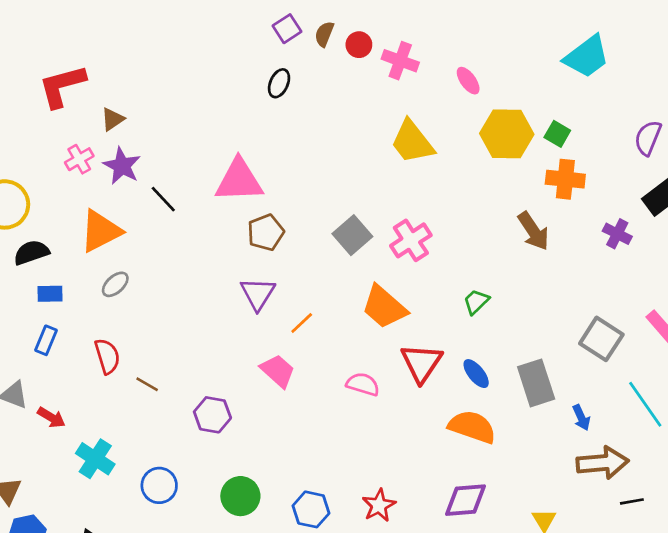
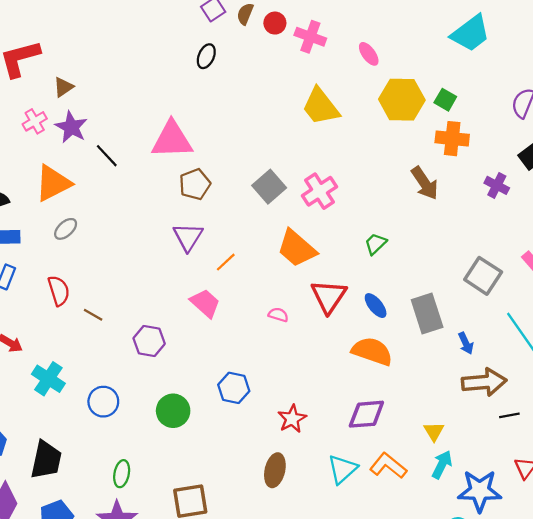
pink semicircle: (363, 384) -> (278, 315), size x0.7
blue hexagon: (311, 509) -> (234, 388), moved

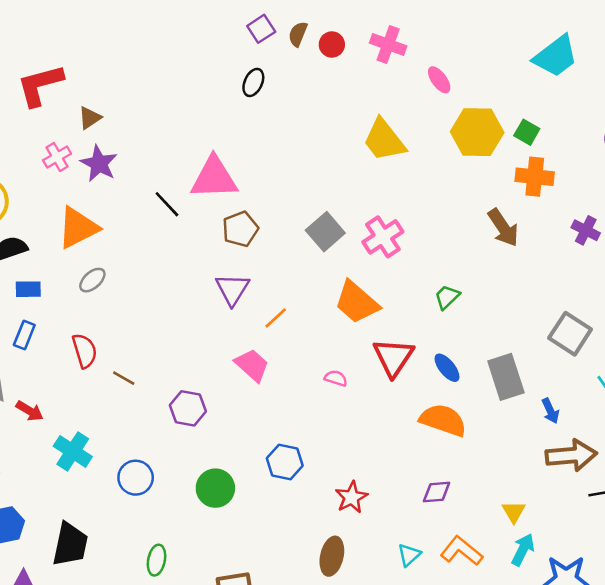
pink cross: (310, 37) -> (388, 44), moved
black line: (107, 156) -> (167, 204), moved
purple diamond: (366, 414) -> (437, 492), size x0.7
cyan triangle: (342, 469) -> (409, 555), size x0.7

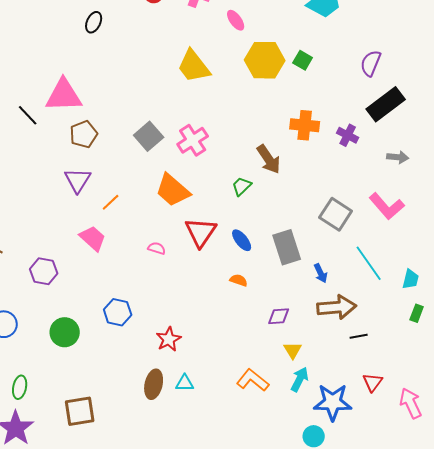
orange cross: (535, 177) -> (305, 125), moved
brown arrow: (503, 228) -> (269, 159), moved
orange semicircle: (443, 420) -> (239, 280), size x0.5
purple diamond: (437, 492) -> (279, 316), moved
cyan triangle: (409, 555) -> (185, 383), moved, turned 42

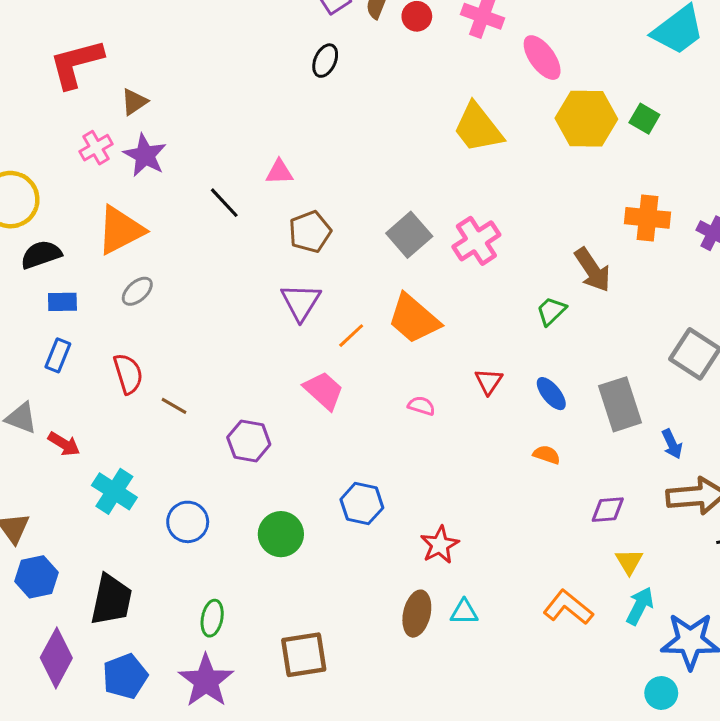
pink ellipse: (236, 20) -> (542, 58), size x1.4
pink triangle: (64, 95) -> (279, 172), size x0.5
orange trapezoid: (173, 190) -> (414, 319), moved
red triangle: (201, 232) -> (489, 381), size x0.6

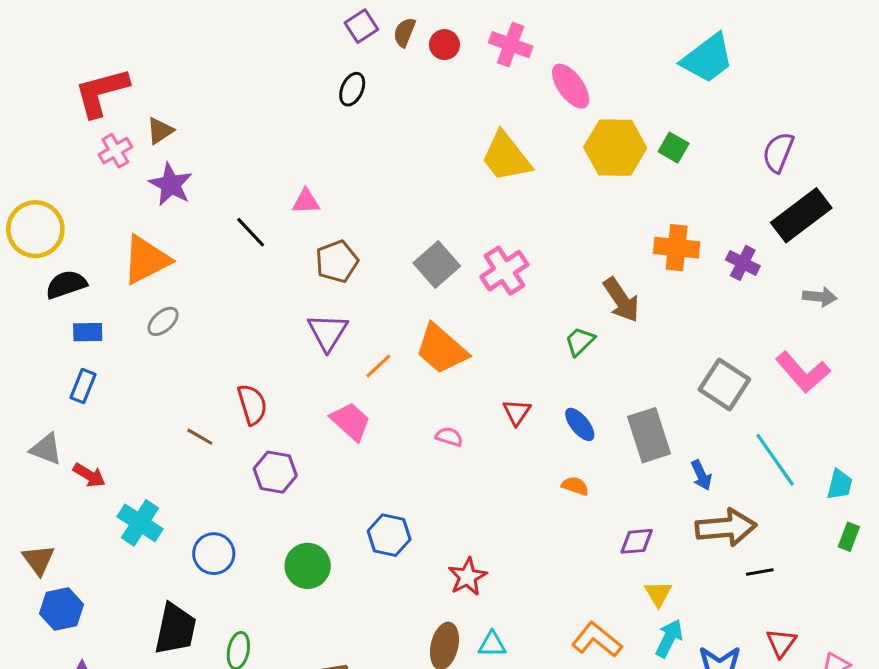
pink cross: (96, 148) -> (115, 151), moved
red semicircle: (128, 374) -> (252, 404), moved
black trapezoid: (111, 600) -> (175, 629), moved

